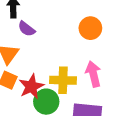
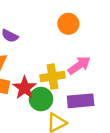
pink arrow: (93, 74) -> (79, 65), turned 80

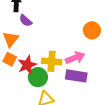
orange circle: (68, 24) -> (92, 30), moved
purple rectangle: (81, 101) -> (76, 76), moved

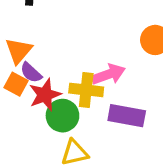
purple semicircle: (26, 21) -> (31, 73), moved
pink arrow: (75, 58) -> (108, 74), moved

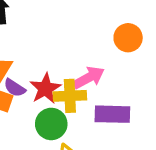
red star: (45, 95) -> (45, 89), moved

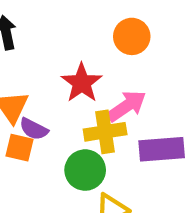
orange circle: (128, 38) -> (132, 36), moved
red star: (45, 89) -> (82, 83), moved

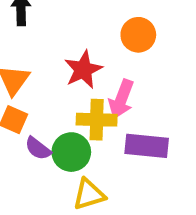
pink arrow: (127, 106) -> (121, 99), turned 135
purple semicircle: (34, 129) -> (38, 148), moved

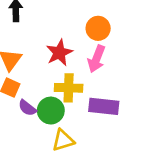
pink arrow: (121, 99) -> (96, 59), moved

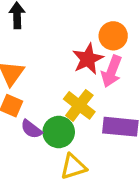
red star: (59, 53) -> (88, 59), moved
yellow cross: (69, 88) -> (79, 105), turned 36

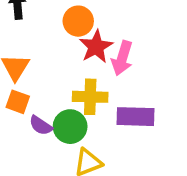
orange circle: (113, 36) -> (78, 21), moved
yellow cross: (79, 105) -> (90, 97), turned -32

